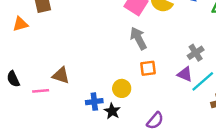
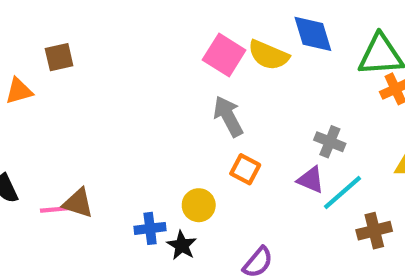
gray cross: (196, 53) -> (330, 142), turned -35
orange square: (148, 68) -> (245, 169), turned 35
brown triangle: (61, 75) -> (78, 203), moved

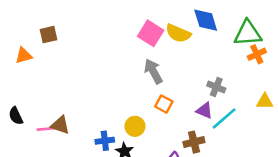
brown cross: (374, 231) -> (194, 142), moved

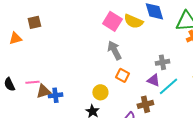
gray cross: (216, 87) -> (162, 62), turned -32
brown triangle: (60, 125) -> (43, 91), turned -35
pink line: (46, 129) -> (32, 82), moved
blue cross: (105, 141) -> (55, 95), moved

